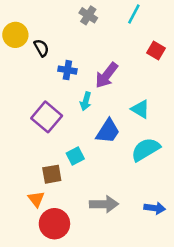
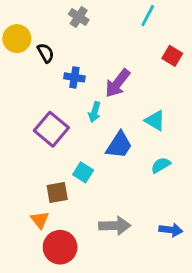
gray cross: (88, 15) -> (79, 17), moved
cyan semicircle: (146, 149) -> (161, 165), size x0.6
cyan square: (75, 156) -> (83, 172), turned -30

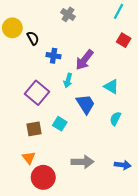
cyan line: (148, 16) -> (118, 11), moved
gray cross: (79, 17) -> (68, 14), moved
blue trapezoid: (119, 145) -> (85, 104), turned -65
cyan semicircle: (161, 165) -> (115, 119), turned -32
brown square: (57, 193) -> (34, 129), moved

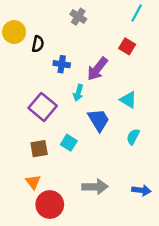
black semicircle: (33, 38) -> (38, 44), turned 40
red square: (124, 40) -> (127, 46), moved

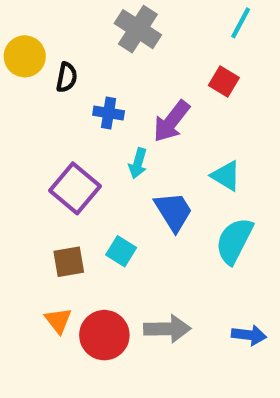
gray cross: (78, 17) -> (138, 29), size x1.5
cyan semicircle: (133, 137) -> (234, 241), size x1.6
red circle: (50, 205) -> (104, 335), moved

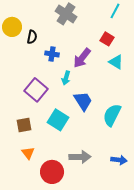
cyan triangle: (226, 176) -> (116, 62), moved
cyan square: (121, 251) -> (58, 120), size x1.5
brown square: (69, 262) -> (24, 125), moved
red circle: (104, 335) -> (52, 172), moved

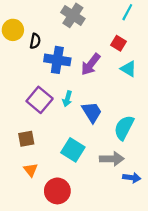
blue cross: (52, 54) -> (57, 60), size x1.6
cyan arrow: (66, 78) -> (67, 99), moved
cyan square: (58, 120) -> (73, 150), moved
gray arrow: (80, 157) -> (112, 159), moved

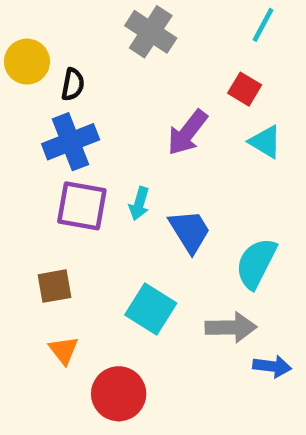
blue cross: (57, 60) -> (71, 142), moved, turned -30
purple square: (40, 100) -> (82, 206), turned -30

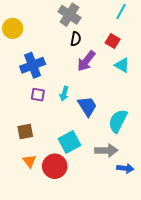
black semicircle: (73, 84) -> (76, 39), moved
purple square: (82, 206) -> (38, 95), size x0.6
cyan square: (151, 309) -> (69, 142), turned 30
red circle: (119, 394) -> (55, 166), moved

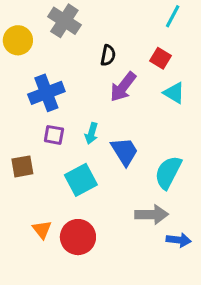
gray cross: (69, 15) -> (64, 21), moved
brown square: (25, 132) -> (22, 166), moved
cyan square: (69, 142) -> (81, 180), moved

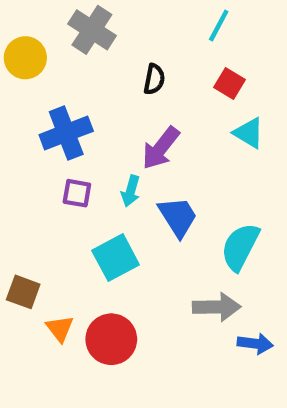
cyan line: (173, 16) -> (219, 26), moved
purple arrow: (123, 87) -> (161, 148), moved
brown square: (22, 166) -> (23, 292), moved, turned 30

